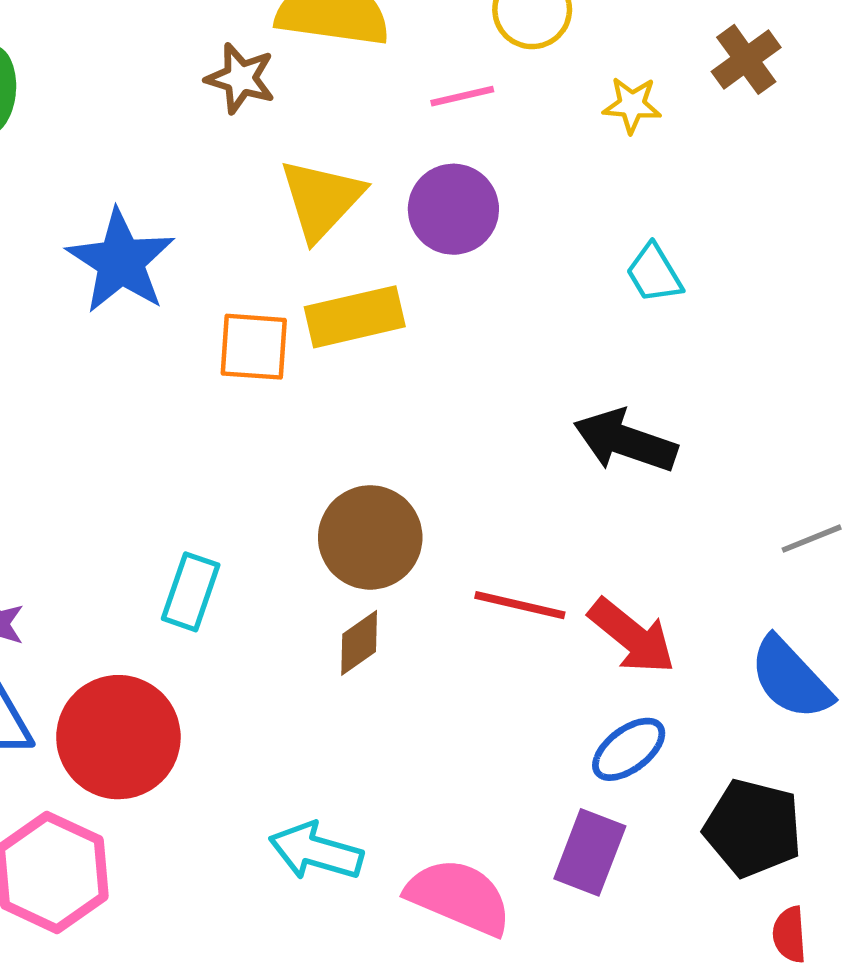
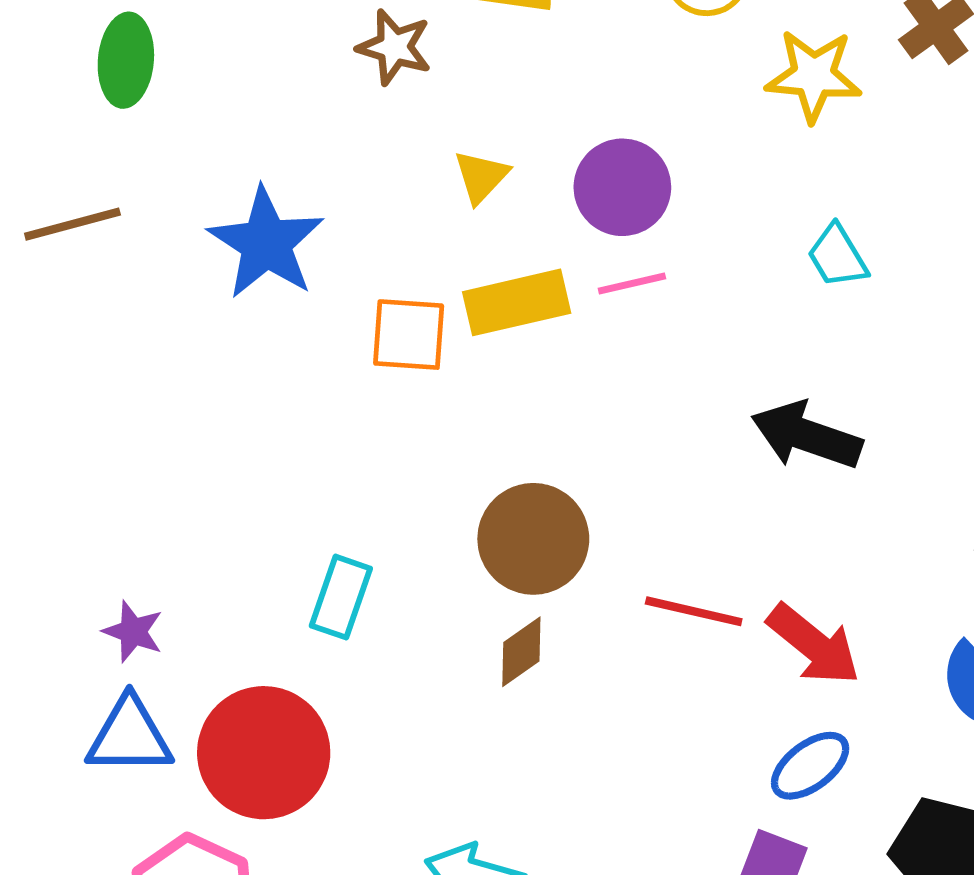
pink line: (462, 96) -> (632, 283), moved
yellow star: (632, 105) -> (814, 76), size x1.5
yellow triangle: (321, 199) -> (481, 177), size x0.6

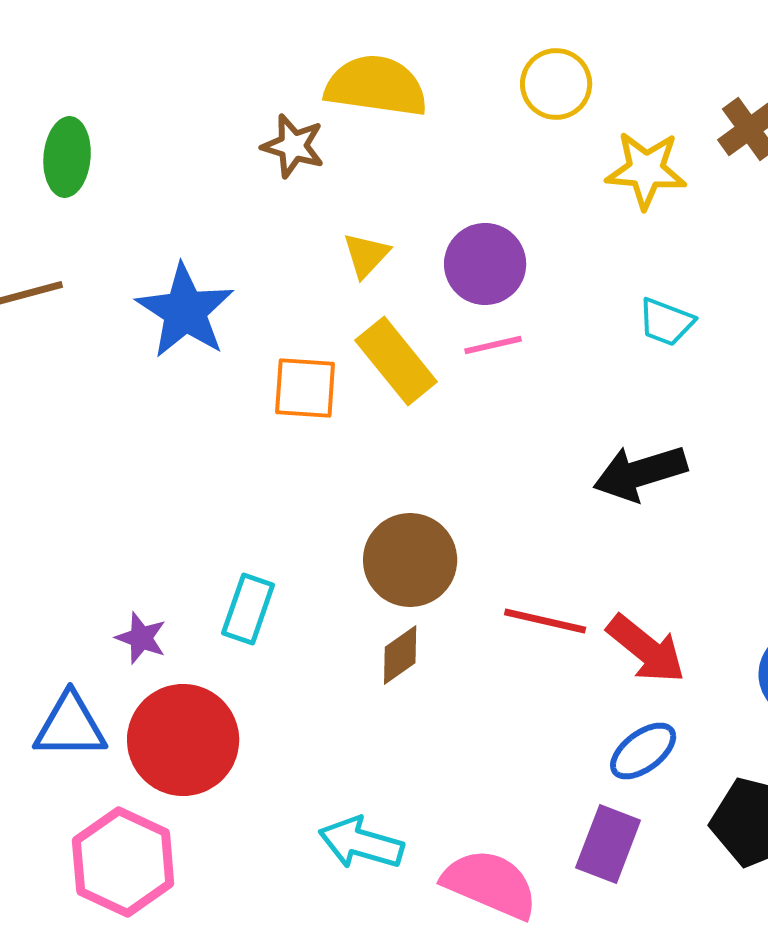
cyan trapezoid: (837, 256) -> (666, 322), turned -38
yellow rectangle: (517, 302) -> (396, 361), turned 64
black arrow: (807, 436) -> (640, 473), turned -36
purple star: (133, 632) -> (141, 638), moved

